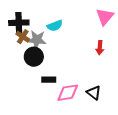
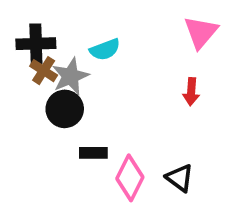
gray star: (37, 40) -> (70, 76), turned -30
pink diamond: (68, 93) -> (130, 178), turned -55

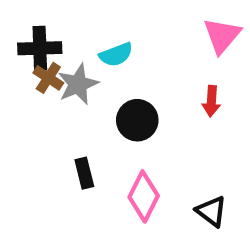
black circle: (65, 109) -> (137, 120), moved
black rectangle: (93, 153) -> (84, 173), moved, turned 76
black triangle: (180, 178) -> (211, 211), moved

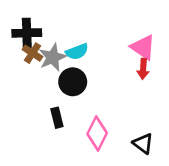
pink triangle: (222, 35) -> (143, 47), moved, turned -36
cyan semicircle: (116, 55) -> (77, 52), moved
black circle: (137, 120) -> (73, 82), moved

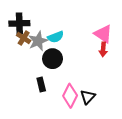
black triangle: (143, 144) -> (88, 97), moved, turned 35

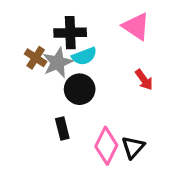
black cross: (19, 23) -> (70, 33), moved
pink triangle: (103, 34) -> (136, 26), moved
red arrow: (103, 49) -> (144, 80), moved, turned -40

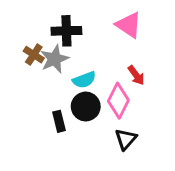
cyan semicircle: (84, 56) -> (84, 80), moved
black circle: (80, 89) -> (86, 107), moved
pink diamond: (106, 146) -> (118, 101), moved

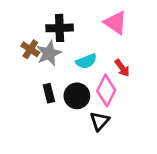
cyan semicircle: (84, 80) -> (86, 61), moved
black rectangle: (59, 121) -> (49, 93), moved
black triangle: (126, 139) -> (100, 121), moved

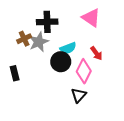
brown cross: (30, 49) -> (24, 39), turned 32
black rectangle: (49, 93) -> (15, 73), moved
black circle: (77, 96) -> (61, 62), moved

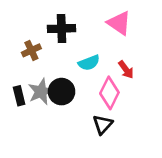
gray star: (39, 42) -> (41, 92), moved
black circle: (61, 62) -> (62, 92), moved

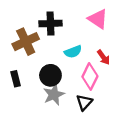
brown cross: (31, 50) -> (26, 42), size x1.6
gray star: (41, 92) -> (54, 94), moved

